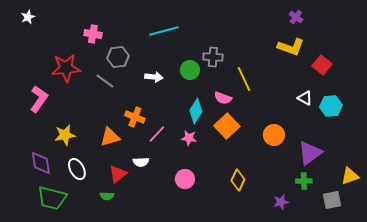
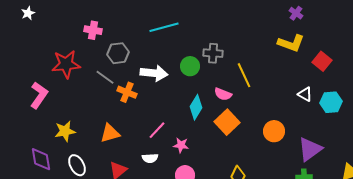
white arrow: (154, 77) -> (154, 73), size x1.5
orange cross: (135, 117) -> (127, 92), moved
pink star: (189, 138) -> (181, 145), moved
white semicircle: (141, 162) -> (150, 158), moved

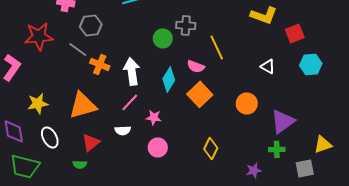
red square: (322, 61) -> (295, 33), turned 30
white arrow: (154, 73) -> (132, 71), moved, turned -104
white triangle: (305, 94) -> (268, 66), moved
cyan hexagon: (331, 102) -> (311, 64), moved
orange triangle: (110, 133) -> (83, 105), size x1.4

